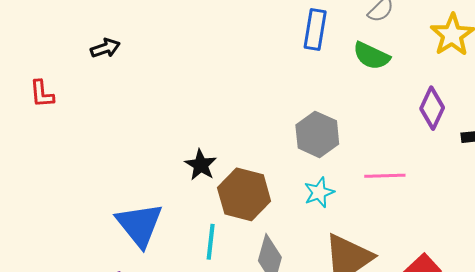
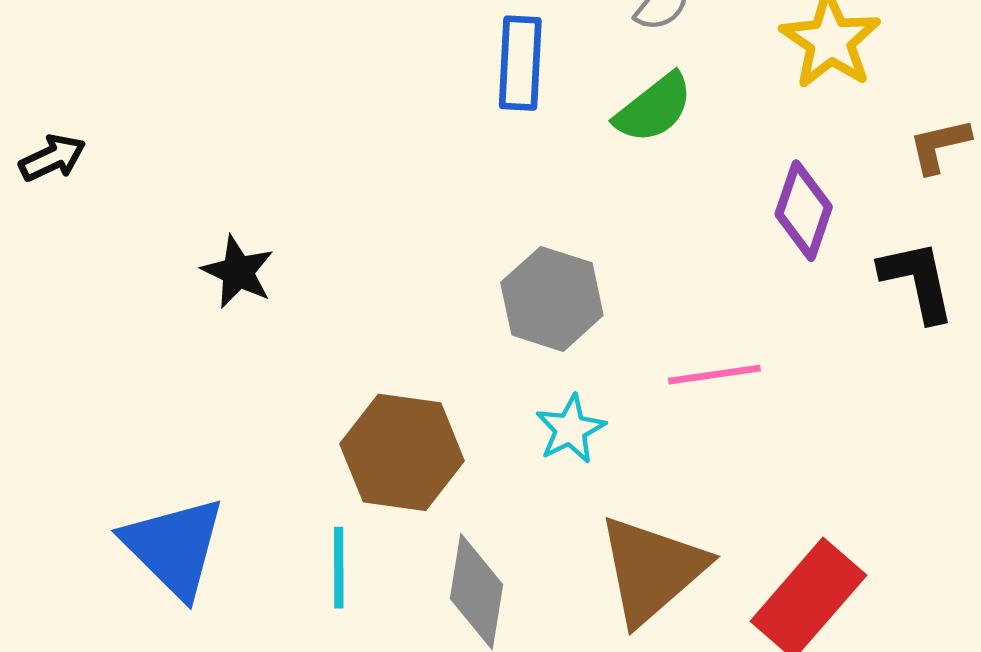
green semicircle: (371, 56) -> (654, 108), turned -57
black star: (201, 165) -> (238, 272), moved

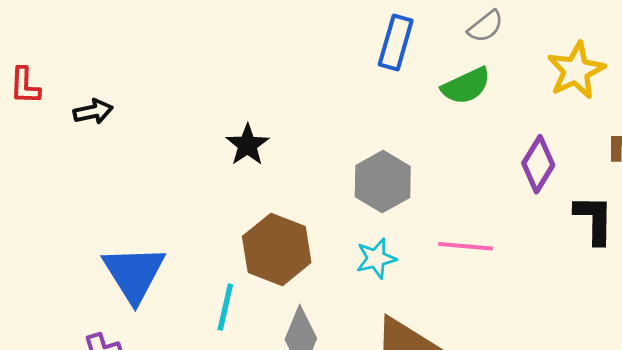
black arrow: (52, 158) -> (93, 112), moved
black star: (238, 272) -> (247, 145), moved

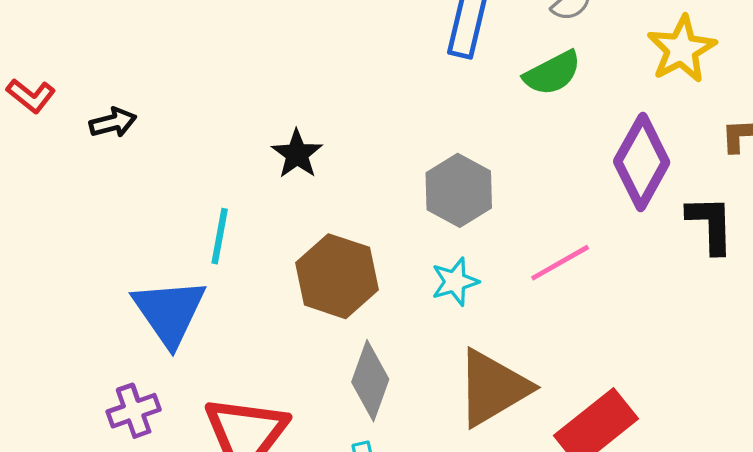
red L-shape: (25, 86) -> (31, 96), turned -51
purple diamond: (538, 164) -> (642, 162), size x1.4
pink line: (466, 246) -> (560, 263), turned -32
cyan line: (225, 307) -> (220, 236), moved

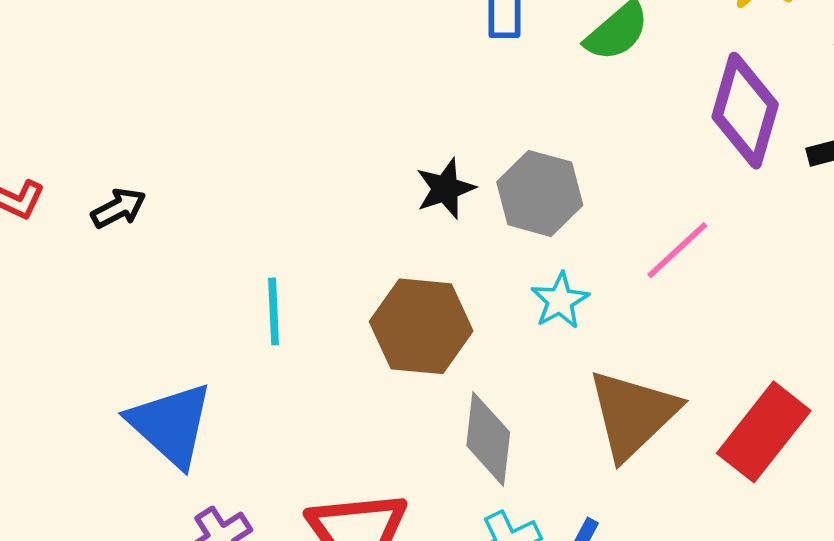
black star: (297, 154) -> (445, 189), moved, turned 30
blue triangle: (169, 312) -> (171, 424), moved

